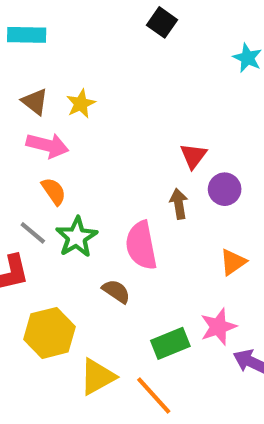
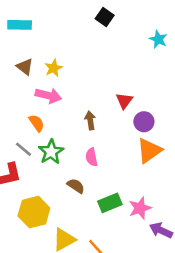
pink arrow: (47, 145) -> (48, 96), moved
brown arrow: (179, 204) -> (90, 120), moved
pink semicircle: (141, 245) -> (92, 157), size x0.6
orange triangle: (233, 262) -> (149, 151), moved, size x1.5
green rectangle: (170, 343) -> (110, 203), moved

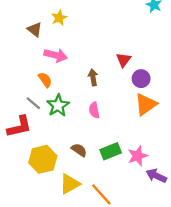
yellow star: (54, 68) -> (59, 18), moved
brown semicircle: (76, 186) -> (79, 150), moved

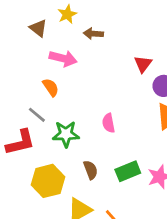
brown arrow: (93, 77) -> (93, 34), moved, turned -77
green star: (58, 106) -> (66, 134), moved, turned 30
brown semicircle: (79, 150) -> (91, 170), turned 35

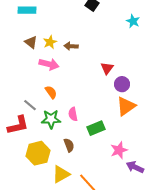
yellow star: (67, 14) -> (50, 42), moved
orange semicircle: (51, 87) -> (51, 92), moved
pink semicircle: (108, 123) -> (73, 114), moved
green rectangle: (128, 171) -> (96, 128), moved

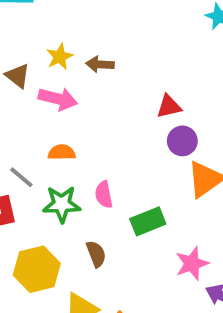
brown triangle: (31, 42) -> (18, 76), moved
red triangle: (107, 68) -> (169, 106), turned 40
purple circle: (122, 84) -> (182, 141), moved
orange semicircle: (51, 92) -> (62, 152), turned -56

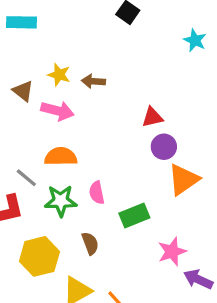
yellow star: (60, 57) -> (59, 75), turned -30
orange semicircle: (62, 152) -> (61, 157), size x1.4

